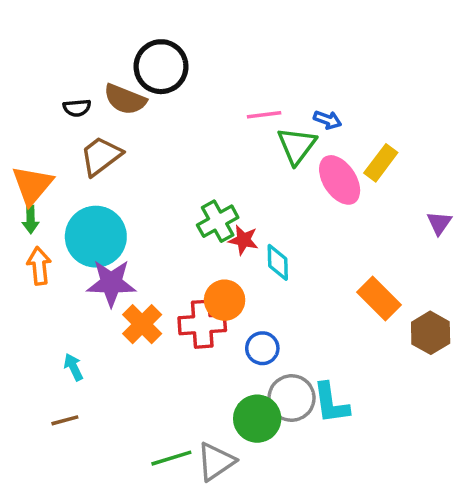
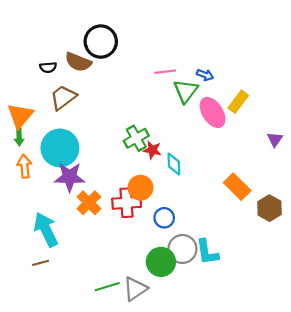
cyan arrow: (73, 367) -> (46, 230), size x2.0

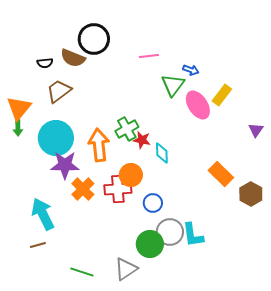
pink line: (165, 72) -> (149, 56), moved
orange arrow: (24, 166) -> (99, 145), moved, size x1.5
green line: (107, 287) -> (82, 272), moved, turned 35

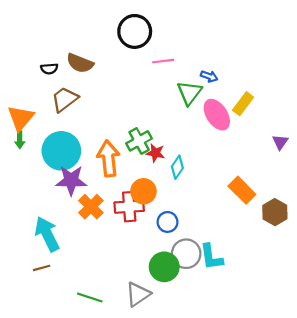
black circle: (94, 39) -> (135, 31), moved
cyan diamond: (162, 153) -> (177, 167), turned 35

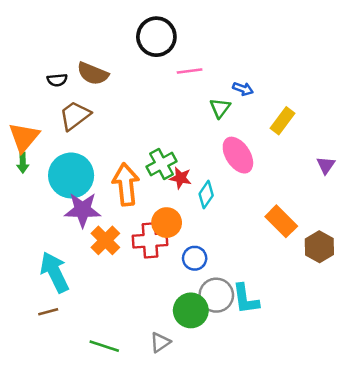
green triangle: (189, 93) -> (220, 108), size x0.7
pink ellipse: (217, 115) -> (238, 155), moved
gray triangle: (138, 294) -> (160, 342), size x0.7

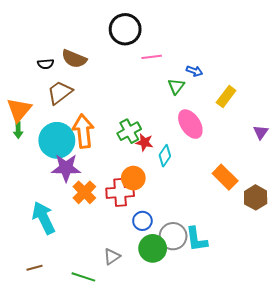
orange arrow: (126, 184) -> (83, 131), moved
blue circle: (195, 258) -> (142, 221), moved
brown line: (48, 312) -> (34, 268), moved
gray triangle: (160, 342) -> (112, 257), moved

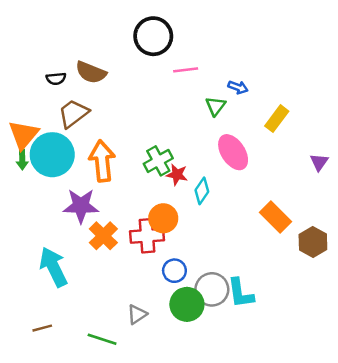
cyan circle: (57, 140) -> (52, 155), moved

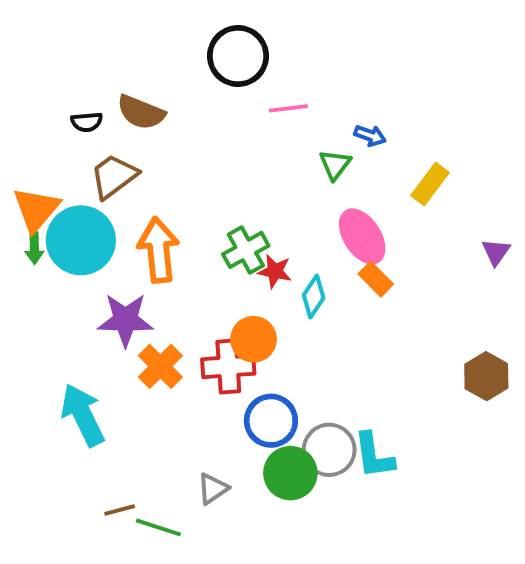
orange rectangle: (275, 217) -> (376, 279), moved, size x0.7
blue circle: (174, 271) -> (271, 421), size x1.4
brown line: (42, 328) -> (120, 510), moved

